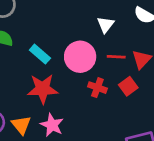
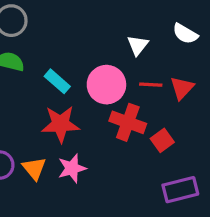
red square: (128, 86) -> (162, 140), moved
red cross: (97, 88) -> (128, 122), size x1.5
pink star: (52, 125) -> (72, 168), turned 30

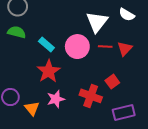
white triangle: (138, 45) -> (97, 22), size x1.6
red cross: (128, 122) -> (91, 96), moved
red star: (60, 124) -> (49, 71), turned -30
orange triangle: (34, 168) -> (32, 108), moved

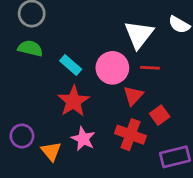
red triangle: (125, 49) -> (133, 96), moved
pink star: (56, 99) -> (83, 139), turned -30

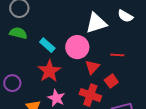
white triangle: (139, 34) -> (96, 23), turned 35
red line: (150, 68) -> (117, 55), moved
purple circle: (22, 136) -> (12, 83), moved

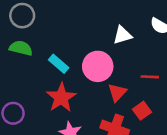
white triangle: (96, 23) -> (122, 35), size x0.7

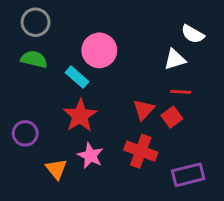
white triangle: (122, 35) -> (175, 59), moved
pink circle: (98, 66) -> (99, 50), moved
red square: (142, 111) -> (172, 117), moved

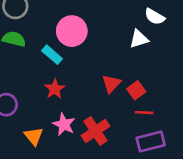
red line: (181, 92) -> (144, 113), moved
red star: (80, 116) -> (55, 89), size x0.7
red cross: (141, 151) -> (95, 131), moved, turned 36

